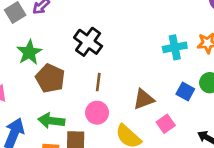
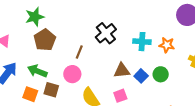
black cross: (88, 42) -> (106, 33), moved
brown triangle: (144, 99) -> (122, 71), moved

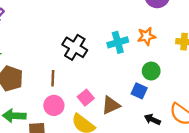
brown triangle: (122, 71) -> (111, 105), moved
blue square: (141, 76) -> (139, 91), moved
pink square: (120, 96) -> (86, 98), moved

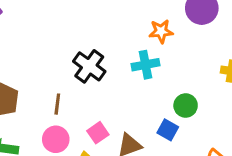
orange star: (146, 36) -> (161, 31), moved

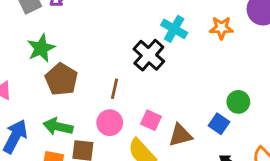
cyan cross: (146, 65) -> (174, 29), moved, turned 35
pink square: (98, 133) -> (151, 120), turned -36

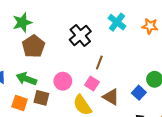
black cross: (149, 55) -> (80, 35), moved
brown line: (114, 89) -> (99, 63), moved
brown triangle: (180, 135) -> (111, 97), turned 36

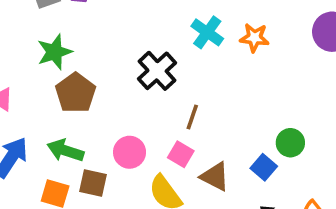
cyan cross: (117, 22) -> (207, 32), moved
orange star: (150, 26) -> (254, 38), moved

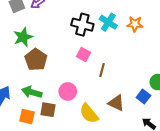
black cross: (157, 71) -> (82, 25), moved, turned -30
pink square: (181, 154) -> (84, 55), moved

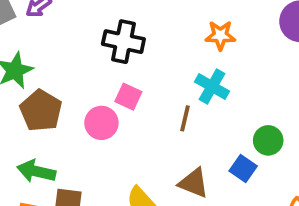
cyan cross: (108, 22) -> (212, 86), moved
brown line: (102, 70) -> (185, 118), moved
pink circle: (68, 91) -> (101, 123), moved

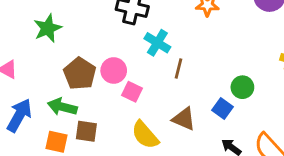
cyan cross: (212, 86) -> (157, 43), moved
pink square: (128, 97) -> (132, 92), moved
brown pentagon: (41, 111) -> (80, 74), moved

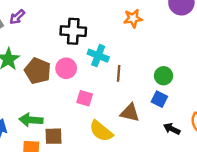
pink circle: (114, 70) -> (66, 68), moved
brown pentagon: (80, 74) -> (38, 71), moved
green circle: (242, 87) -> (164, 76), moved

